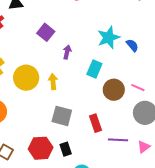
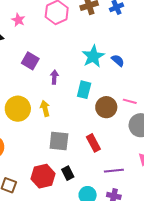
purple line: (118, 140) -> (114, 171), moved

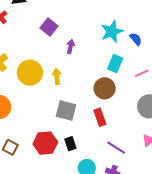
cyan rectangle: (84, 90) -> (115, 64), moved
pink line: (130, 101) -> (142, 73), moved, turned -48
brown circle: (106, 107) -> (105, 88), moved
purple line: (114, 171) -> (116, 148), turned 30

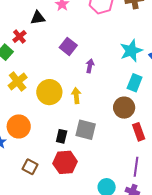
red rectangle: (100, 117) -> (139, 132), moved
black rectangle: (70, 144) -> (62, 136), moved, turned 32
purple line: (116, 148) -> (136, 167), turned 66

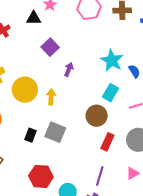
black triangle: (38, 18) -> (34, 18), moved
cyan star: (131, 51) -> (112, 60), turned -30
red rectangle: (139, 132) -> (107, 142), turned 36
red hexagon: (65, 162) -> (41, 176), moved

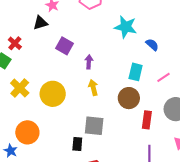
cyan star: (112, 60) -> (126, 27), moved
yellow arrow: (51, 97) -> (93, 88), moved
black rectangle: (31, 135) -> (77, 144), moved

